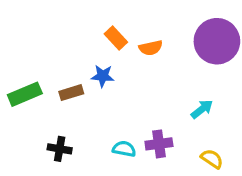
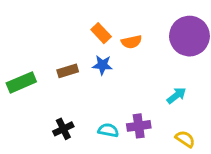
blue star: (103, 76) -> (102, 65), moved
brown rectangle: (71, 93) -> (68, 71), moved
black cross: (60, 149) -> (63, 129), moved, turned -36

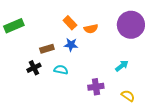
green rectangle: (21, 82) -> (14, 26), moved
black cross: (63, 129) -> (34, 68), moved
cyan semicircle: (108, 130) -> (61, 70), moved

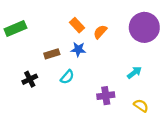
orange semicircle: (91, 29) -> (100, 32), turned 144
black cross: (34, 68) -> (30, 79), moved
cyan semicircle: (61, 70) -> (67, 77), turned 120

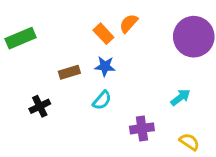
orange semicircle: (100, 32) -> (129, 23), moved
cyan semicircle: (67, 77) -> (102, 100), moved

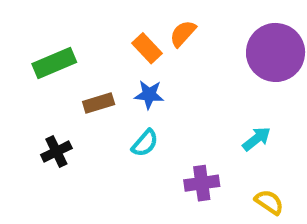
green rectangle: (21, 38) -> (54, 63), moved

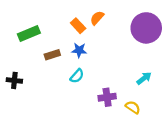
cyan arrow: (257, 139) -> (144, 78), moved
black cross: (56, 152) -> (14, 80), moved, turned 32
yellow semicircle: (269, 202) -> (133, 107), moved

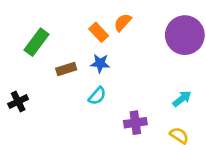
green rectangle: (29, 34) -> (36, 42), turned -30
black cross: (14, 80) -> (18, 101), turned -32
yellow semicircle: (133, 107) -> (179, 135), moved

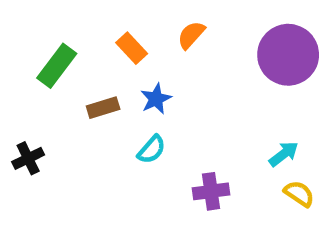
orange rectangle: (99, 32) -> (132, 48), moved
blue star: (100, 63) -> (156, 99), turned -30
yellow semicircle: (179, 135) -> (299, 194), moved

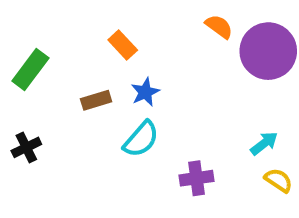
orange semicircle: (191, 35) -> (219, 26), moved, turned 84
green rectangle: (57, 66) -> (30, 70), moved
cyan semicircle: (152, 150) -> (141, 139), size x1.4

